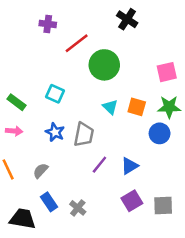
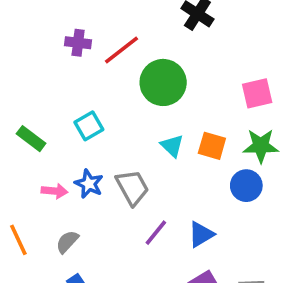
purple cross: (48, 24) -> (78, 43), moved
cyan square: (55, 94) -> (89, 126), turned 36
pink arrow: (14, 131) -> (55, 191), moved
gray trapezoid: (84, 135) -> (132, 187), turned -40

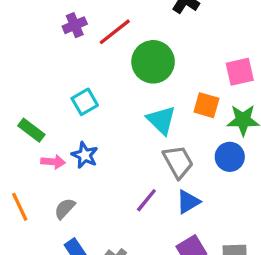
purple cross: (78, 43) -> (75, 25), turned -30
green rectangle: (31, 139) -> (31, 130), moved
cyan triangle: (172, 146) -> (161, 120), size x1.4
orange square: (212, 146) -> (206, 105), moved
gray trapezoid: (132, 187) -> (178, 162), moved

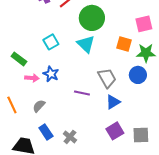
cyan triangle: (161, 120) -> (86, 44), moved
purple line: (146, 200) -> (82, 93), moved, turned 63

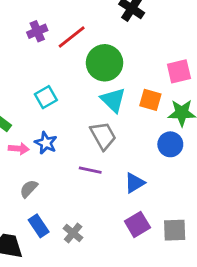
cyan triangle: (86, 44) -> (113, 100), moved
gray trapezoid: (107, 78) -> (103, 136), moved

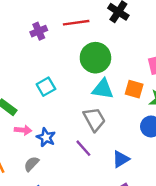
red line: (72, 37) -> (76, 23), moved, turned 30
cyan triangle: (113, 100) -> (103, 89), turned -35
blue star: (46, 143) -> (46, 137), moved
purple line: (90, 170) -> (83, 148), turned 36

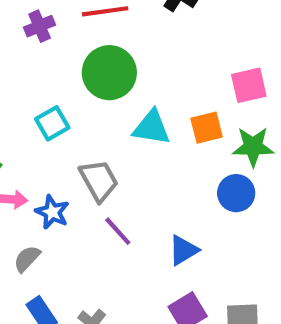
green circle: (95, 58) -> (109, 73), moved
orange square: (134, 89) -> (207, 128), turned -30
gray trapezoid: (94, 119) -> (99, 180), moved

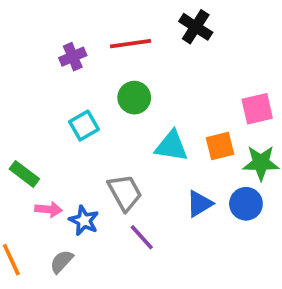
green circle: (109, 73) -> (134, 98), size x0.7
cyan square: (52, 123) -> (84, 126), moved
blue triangle: (183, 250) -> (199, 204), moved

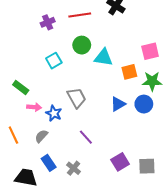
cyan triangle: (171, 146) -> (103, 57), moved
purple line: (142, 237) -> (86, 137), moved

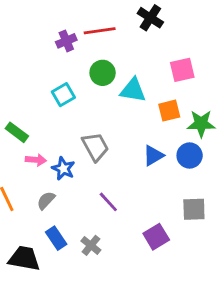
purple cross: (48, 22) -> (66, 41), moved
pink square: (150, 51) -> (182, 70), moved
gray square: (147, 166) -> (194, 209), moved

